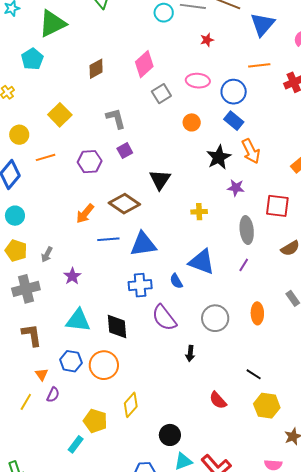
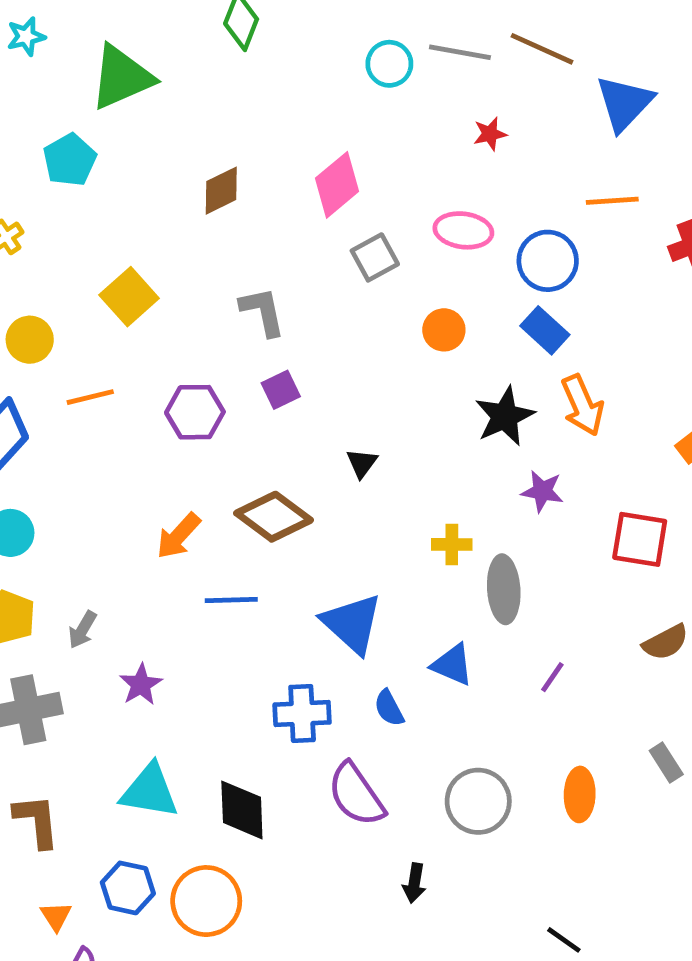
black triangle: (160, 180) -> (362, 463), size x0.6
gray ellipse: (247, 230) -> (504, 589), moved
blue triangle: (143, 244) -> (352, 624), moved, turned 48
blue triangle: (202, 262) -> (452, 665), size x0.7

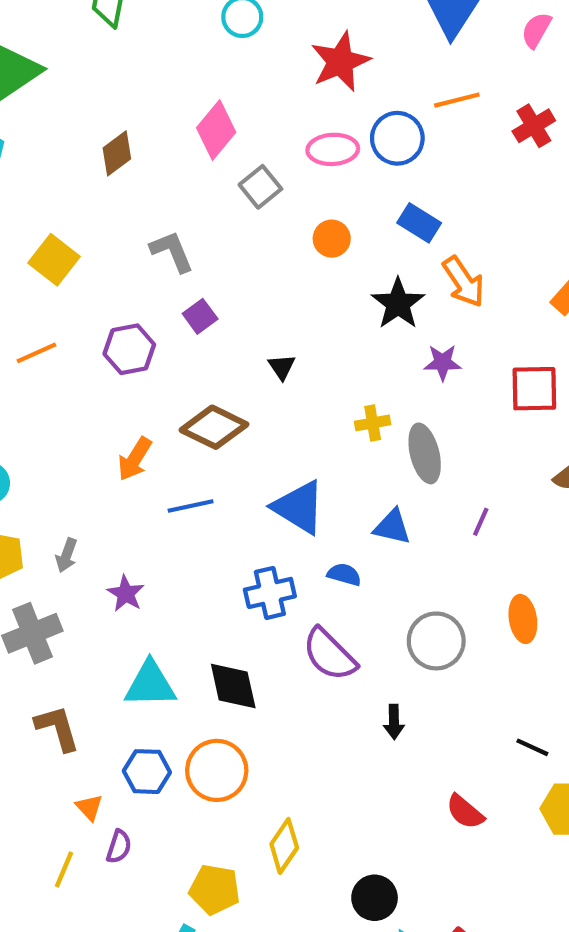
red star: (490, 134) -> (340, 62), size x2.0
blue circle: (548, 261) -> (397, 138), moved
blue semicircle: (389, 708) -> (344, 574), turned 144

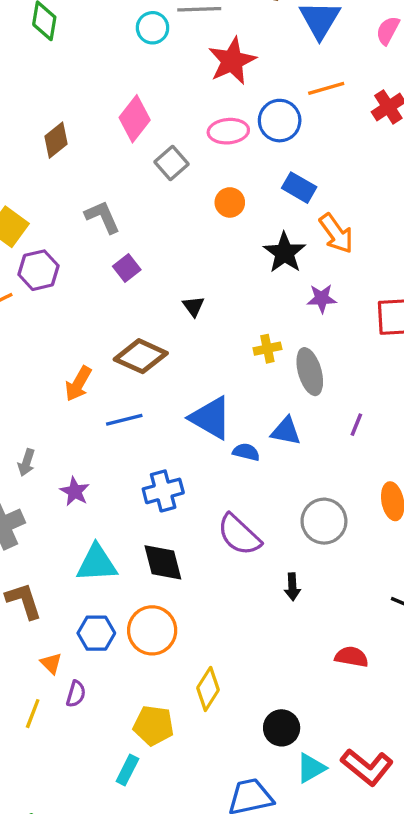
purple hexagon: (129, 349) -> (39, 270), moved
blue semicircle: (344, 574) -> (246, 452), moved
blue cross: (270, 593) -> (163, 491), moved
red semicircle: (465, 812) -> (352, 657), turned 152

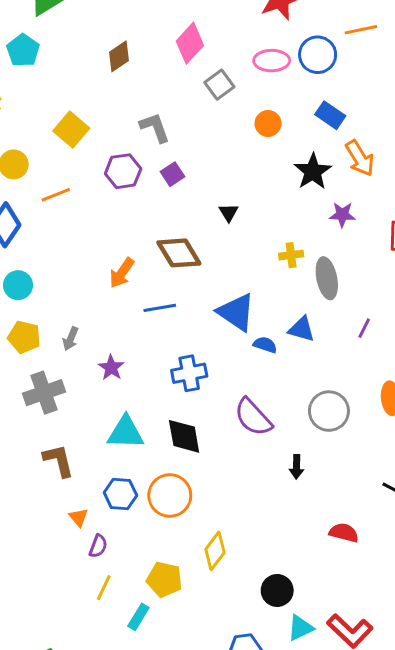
purple hexagon: (39, 270) -> (123, 171), moved
brown diamond: (141, 356) -> (179, 253), turned 30
yellow line: (33, 714) -> (104, 588), moved

